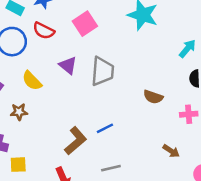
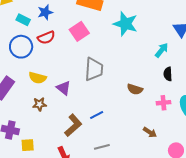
red semicircle: (44, 31) -> (46, 38), turned -48
purple triangle: (68, 65) -> (64, 88), moved
yellow semicircle: (32, 81) -> (38, 78), turned -30
brown star: (19, 112) -> (39, 104), moved

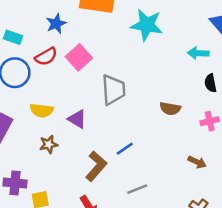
blue star: (45, 12) -> (56, 24), moved
pink square: (79, 31) -> (79, 57), moved
cyan arrow: (162, 50) -> (198, 53), turned -119

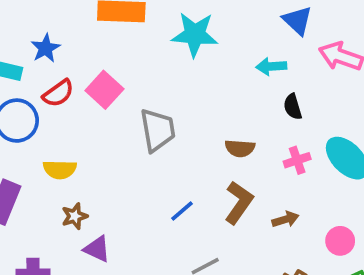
blue star: (56, 24) -> (46, 48), moved
purple triangle: (77, 119) -> (97, 249), moved
brown arrow: (197, 162) -> (285, 219), turned -36
brown L-shape: (96, 166) -> (239, 202), moved

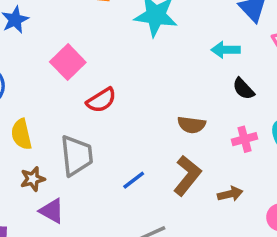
red semicircle: (58, 93) -> (101, 100), moved
black semicircle: (293, 107) -> (243, 89), turned -30
gray trapezoid: (158, 130) -> (77, 156), moved
yellow semicircle: (60, 169) -> (21, 134), turned 72

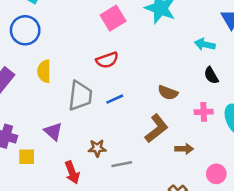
pink square: (68, 62) -> (113, 18), moved
brown star: (33, 179) -> (97, 148), moved
blue line: (134, 180) -> (115, 99), moved

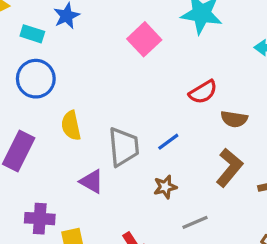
red semicircle: (107, 60) -> (203, 92), moved
purple triangle: (53, 131) -> (92, 181), moved
brown star: (97, 148) -> (165, 187), moved

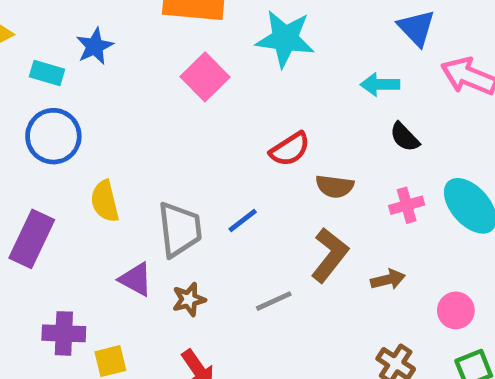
brown star: (165, 187) -> (189, 299), moved
gray line: (195, 222) -> (274, 301), moved

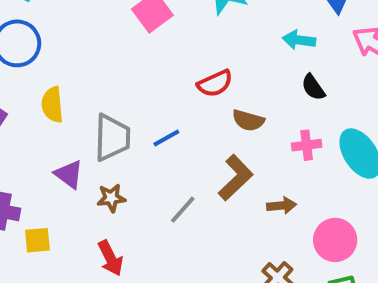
gray line: (274, 301) -> (183, 210), turned -32
pink circle: (456, 310) -> (335, 240), size x1.4

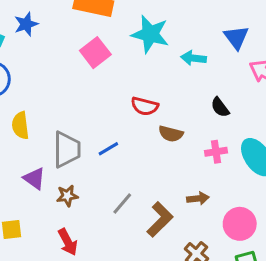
cyan arrow: (299, 40) -> (194, 58), moved
red semicircle: (215, 83) -> (145, 106), turned 40
brown L-shape: (236, 178) -> (160, 219), moved

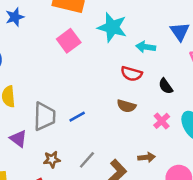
red semicircle: (145, 106) -> (131, 74), moved
pink cross: (216, 152) -> (162, 121), turned -35
brown star: (67, 196) -> (52, 159), moved

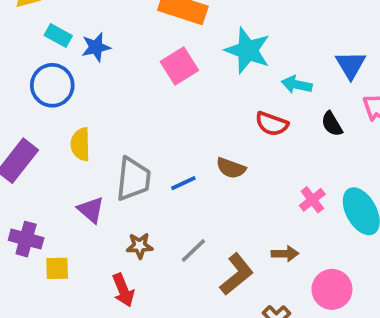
blue star: (15, 17) -> (96, 47), moved
black semicircle: (166, 86) -> (332, 124), moved
brown semicircle: (126, 106) -> (231, 168), moved

